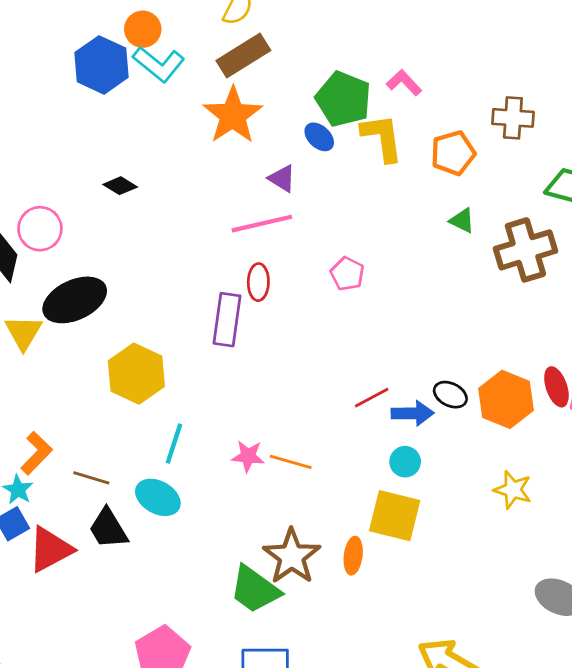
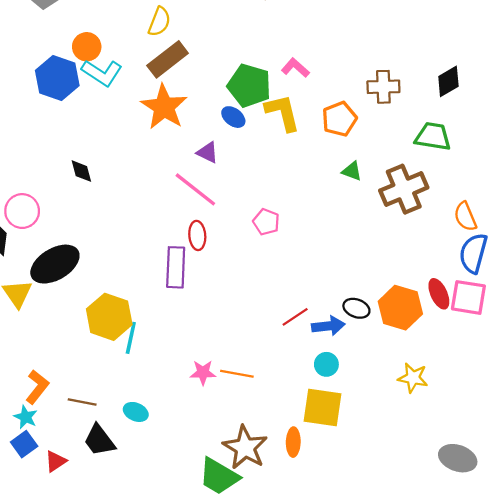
black diamond: (120, 186) -> (81, 171), turned 50
pink line: (262, 224) -> (195, 189), turned 57
cyan line: (174, 444) -> (131, 338), moved
cyan ellipse: (158, 497) -> (136, 412), size x0.7
red triangle: (50, 549) -> (56, 461), size x0.6

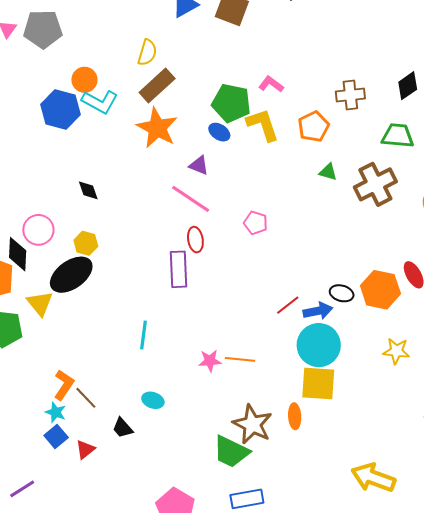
yellow hexagon: (109, 317) -> (86, 243), moved, size x0.6
cyan circle: (326, 364) -> (319, 345), size x2.0
brown line: (82, 402) -> (86, 398), moved, turned 40
black trapezoid: (99, 440) -> (123, 428), size x0.7

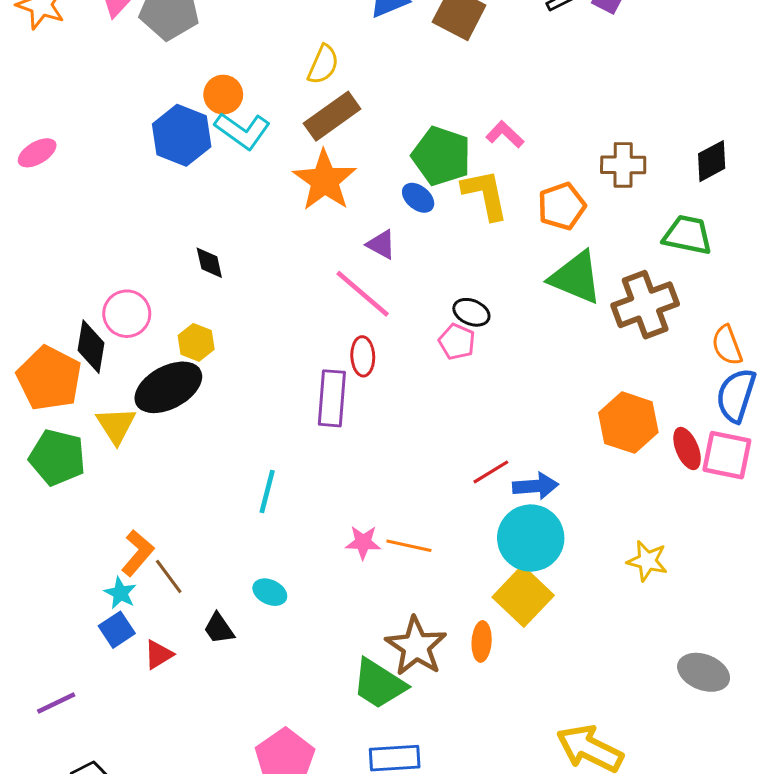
green triangle: (328, 172) -> (576, 278), size x2.0
orange hexagon: (380, 290) -> (628, 423), moved
black ellipse: (342, 293) -> (471, 312), moved
yellow square: (318, 384) -> (523, 596), turned 33

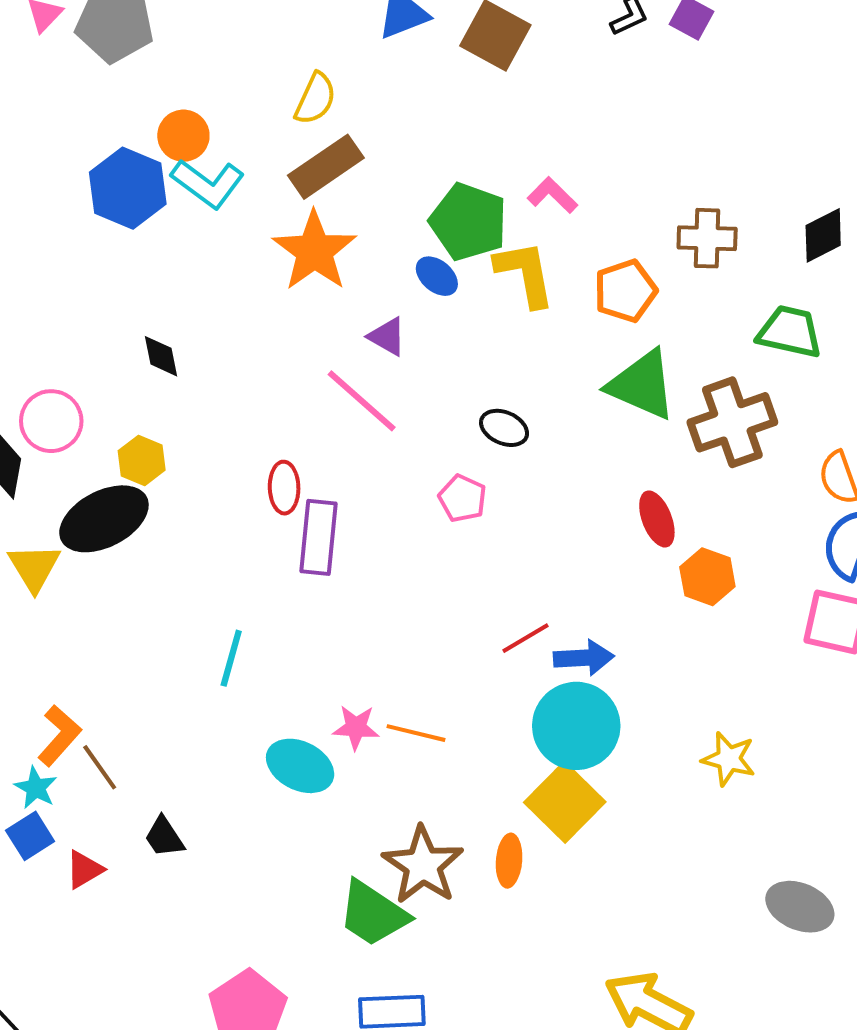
pink pentagon: (457, 342) -> (462, 498), moved
red ellipse: (363, 356) -> (284, 488), moved
orange hexagon: (628, 423) -> (707, 577), size x0.7
red ellipse: (687, 448) -> (657, 519), moved
cyan ellipse: (270, 592) -> (300, 766), moved, size x1.5

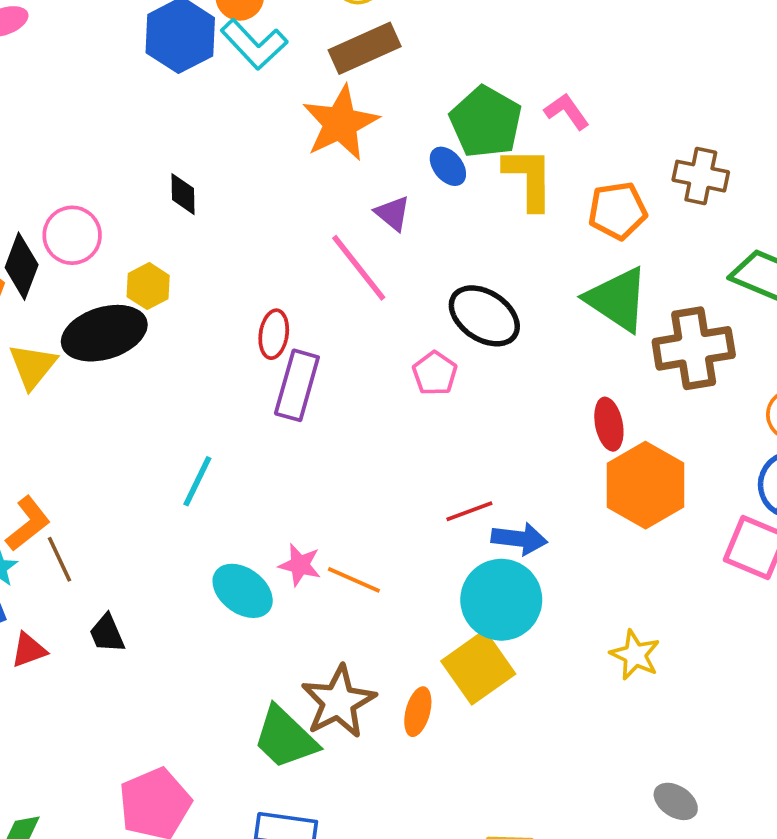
black ellipse: (504, 428) -> (484, 316), size x1.6
orange hexagon: (707, 577) -> (645, 485), size x1.6
gray ellipse: (800, 907) -> (676, 801), size x0.7

